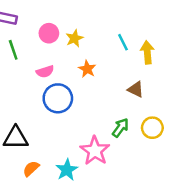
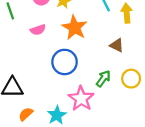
orange star: (87, 69) -> (75, 28), size x1.6
blue circle: (58, 98) -> (65, 62), moved

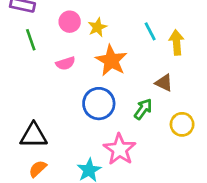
green arrow: (103, 79) -> (143, 109), moved
orange semicircle: (26, 114) -> (38, 169), moved

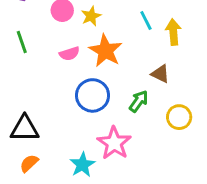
green line: (31, 40) -> (22, 42), moved
pink semicircle: (65, 63) -> (69, 54), moved

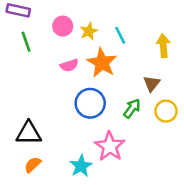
cyan line: (146, 20) -> (120, 35), moved
green line: (22, 42) -> (26, 42), moved
brown triangle: (160, 74) -> (152, 84), turned 42
yellow circle: (179, 117) -> (166, 111), moved

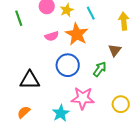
yellow circle: (166, 111) -> (121, 104), moved
black triangle: (29, 133) -> (30, 80), moved
pink star: (110, 146) -> (83, 98), turned -30

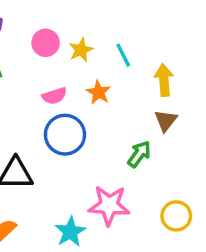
yellow arrow: (124, 21) -> (164, 80), moved
orange star: (77, 34) -> (99, 92), size x0.6
blue circle: (68, 65) -> (65, 135), moved

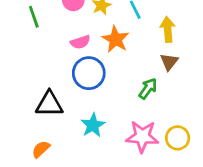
orange star: (99, 92) -> (116, 39), size x1.4
pink star: (109, 205) -> (142, 137), moved
cyan star: (70, 232) -> (93, 125), moved

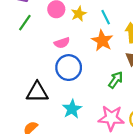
green line: (34, 17) -> (25, 23), turned 54
orange star: (116, 39) -> (102, 41), moved

